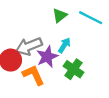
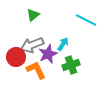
green triangle: (60, 15) -> (33, 15), moved
green cross: (73, 69) -> (71, 65), turned 36

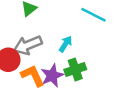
purple star: (48, 54) -> (52, 76), moved

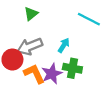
green cross: (75, 70) -> (72, 68), turned 30

